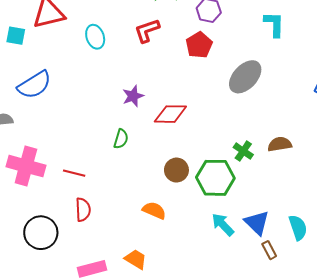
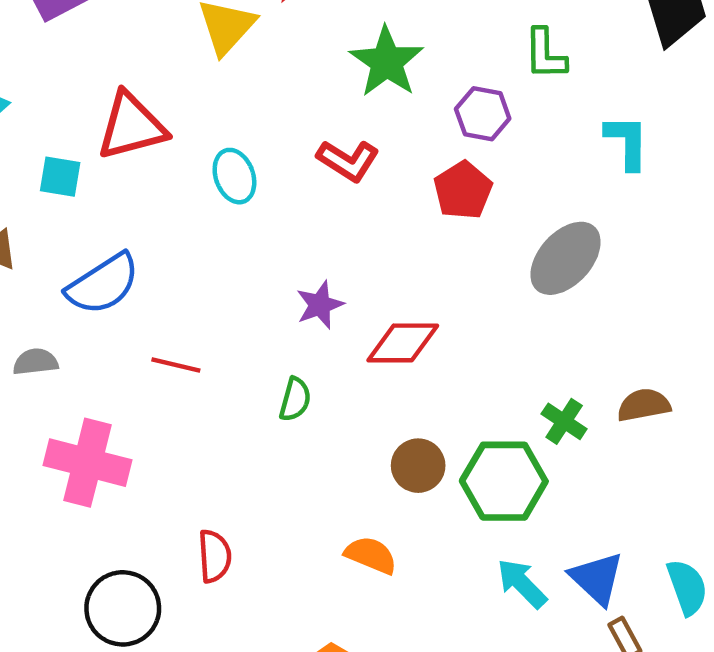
red L-shape: (147, 31) -> (348, 161), turned -128
red line: (74, 173) -> (176, 365), moved

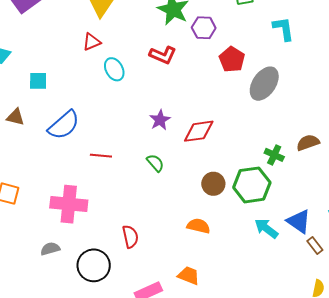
purple hexagon: (483, 114) -> (204, 28), moved
red triangle: (131, 126) -> (92, 42), moved, size x0.6
red pentagon: (463, 190) -> (232, 59), moved
gray semicircle: (35, 362) -> (50, 249), moved
green semicircle: (295, 399) -> (155, 163), turned -48

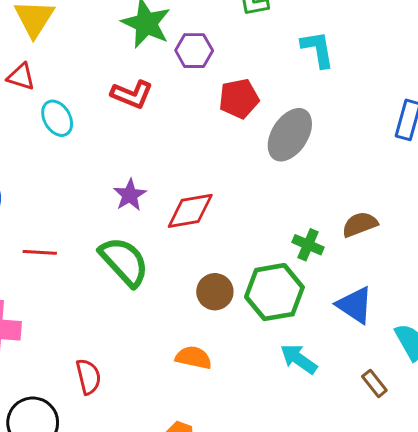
red triangle: (92, 42) -> (21, 77), turned 42
red pentagon: (232, 59) -> (239, 99), turned 30
green semicircle: (155, 163) -> (124, 262), size x1.8
blue triangle: (299, 221) -> (355, 305), moved

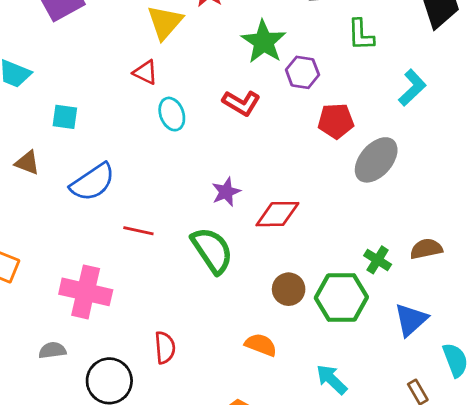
cyan L-shape: (318, 49) -> (412, 88), turned 48
blue triangle: (355, 305) -> (411, 320), turned 36
cyan arrow: (299, 359) -> (332, 379), moved

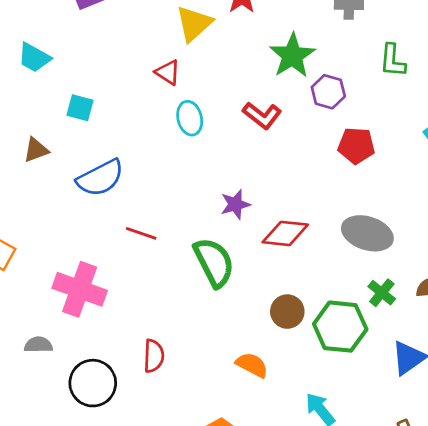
gray ellipse: (376, 160) -> (367, 233), moved, turned 60
brown triangle: (27, 163) -> (36, 150), turned -48

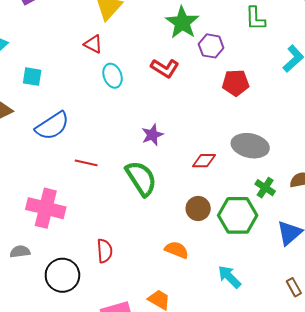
red diamond: (285, 233) -> (204, 161), moved, size x0.7

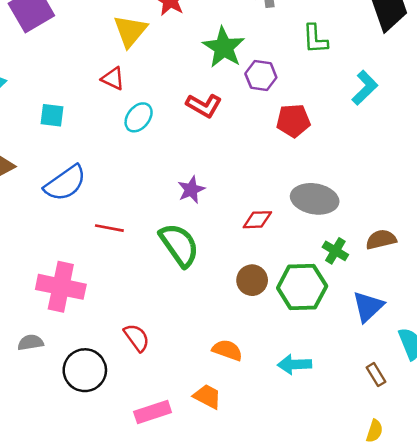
cyan ellipse: (113, 76) -> (139, 117), turned 60
cyan square: (32, 77) -> (52, 115), moved
orange semicircle: (177, 250) -> (227, 350), moved
red semicircle: (105, 251) -> (137, 338), turned -30
cyan arrow: (229, 277) -> (294, 364), turned -45

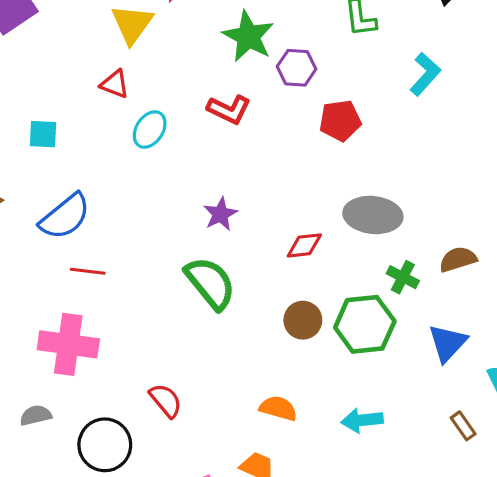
red line: (109, 228) -> (88, 271), moved

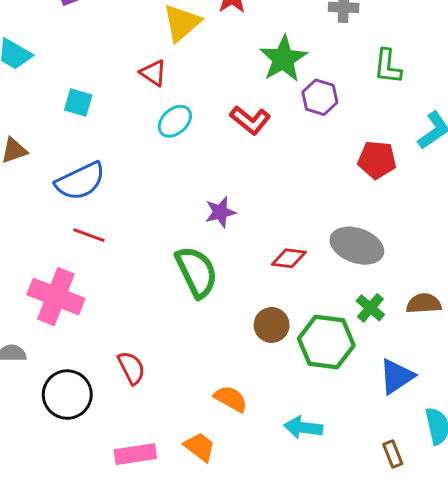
red pentagon: (340, 121) -> (377, 160), moved

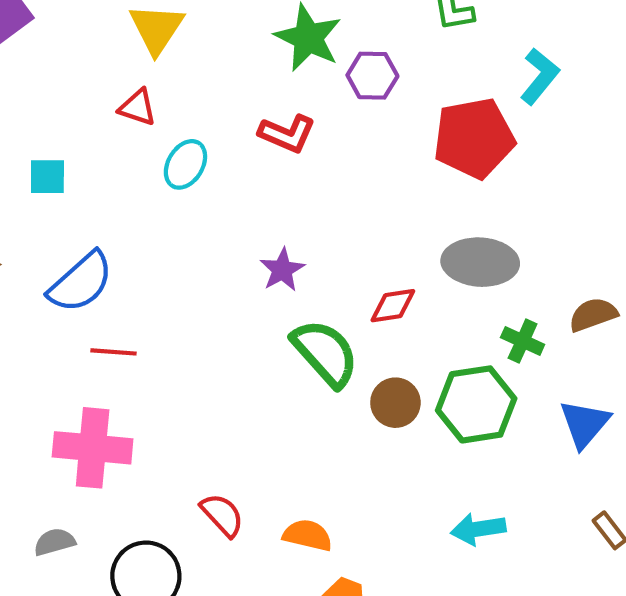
red pentagon: (377, 160) -> (474, 138), size x1.5
green semicircle: (197, 272) -> (325, 353), moved
orange semicircle: (231, 399) -> (308, 535), moved

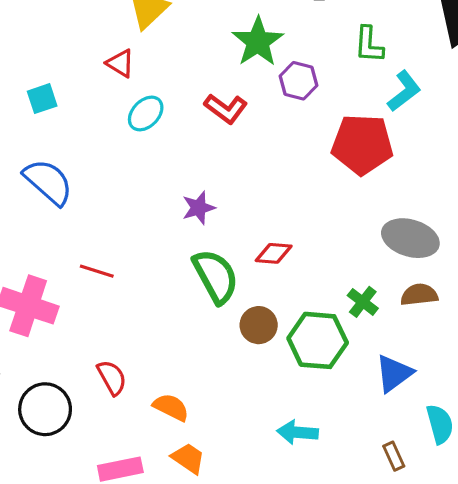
cyan L-shape: (540, 76) -> (404, 91), moved
cyan square: (47, 177) -> (42, 99), turned -32
gray ellipse: (480, 262) -> (410, 238), moved
blue semicircle: (81, 282) -> (48, 182), turned -110
red line: (113, 352) -> (97, 271), moved

